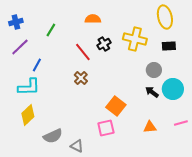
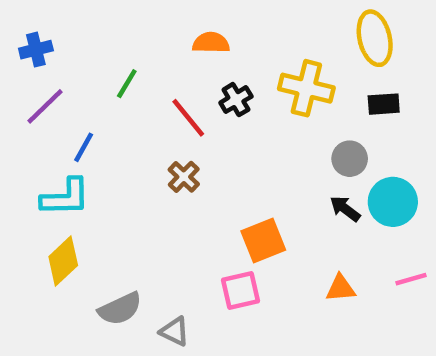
green line: (51, 30) -> (127, 84), moved
orange square: (116, 106) -> (263, 241), turned 30

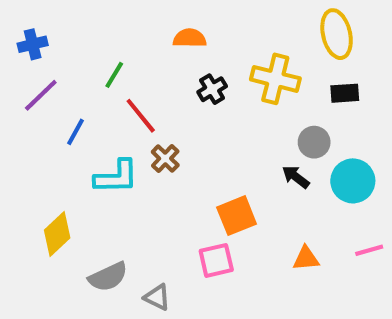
red line: (188, 118) -> (141, 116), moved
cyan L-shape: (65, 197) -> (116, 177), moved
black arrow: (345, 209) -> (296, 177), moved

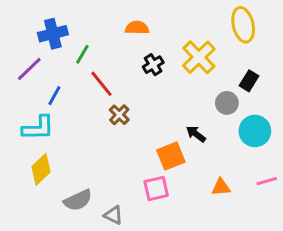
blue cross: (33, 44) -> (53, 34), moved, size x1.4
yellow cross: (275, 79) -> (199, 57), turned 32
black rectangle: (345, 93) -> (249, 81), moved, turned -54
cyan L-shape: (116, 177) -> (38, 128), moved
black arrow: (296, 177) -> (196, 134), moved

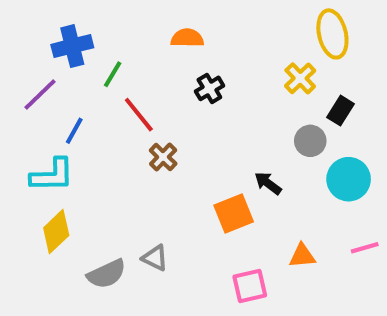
yellow cross: (199, 57) -> (300, 78), moved, size x0.7
pink square: (156, 188) -> (250, 286), moved
gray triangle: (113, 215) -> (155, 258), moved

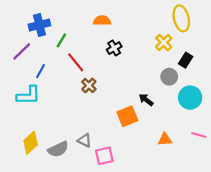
yellow diamond: (56, 232) -> (31, 143), moved
pink line: (365, 248) -> (199, 135), turned 32
pink square: (250, 286) -> (104, 156), moved

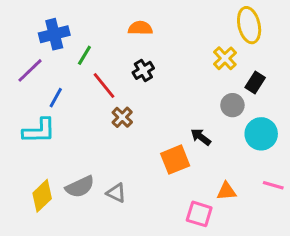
black cross: (114, 48) -> (143, 70), moved
gray semicircle: (58, 149) -> (80, 187), moved
pink square: (104, 156) -> (199, 214), moved, turned 30

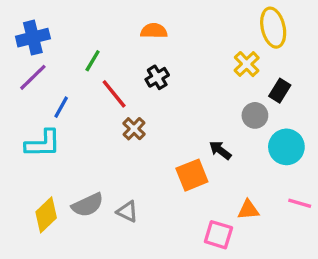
blue cross: (54, 34) -> (33, 38), moved

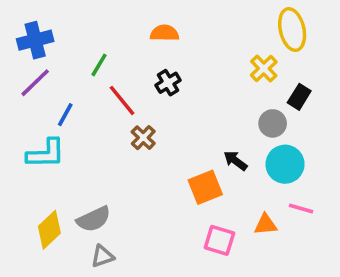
cyan circle: (286, 147) -> (285, 164), moved
pink line: (300, 203) -> (301, 208), moved
gray triangle: (127, 212) -> (102, 256), moved, turned -45
pink square: (218, 235) -> (219, 240), moved

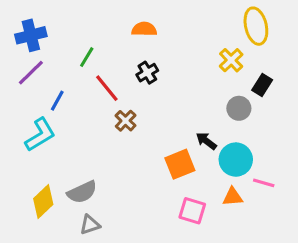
cyan L-shape: (46, 154) -> (40, 135), turned -30
cyan circle: (285, 164) -> (236, 160), moved

